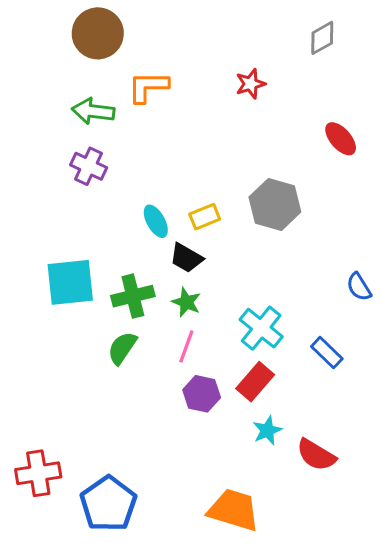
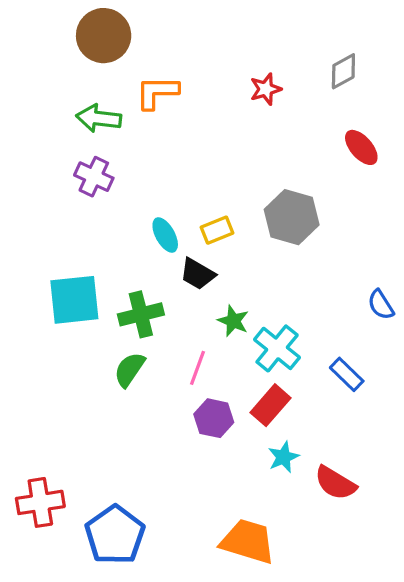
gray diamond: (322, 38) -> (343, 71), moved
green star: (186, 302) -> (233, 321), moved

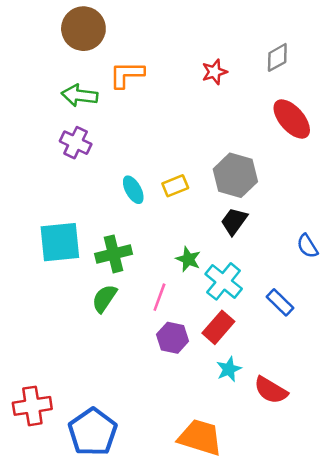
red ellipse: (361, 147) -> (292, 119), size x1.4
black trapezoid: (198, 274) -> (234, 221), moved, turned 96

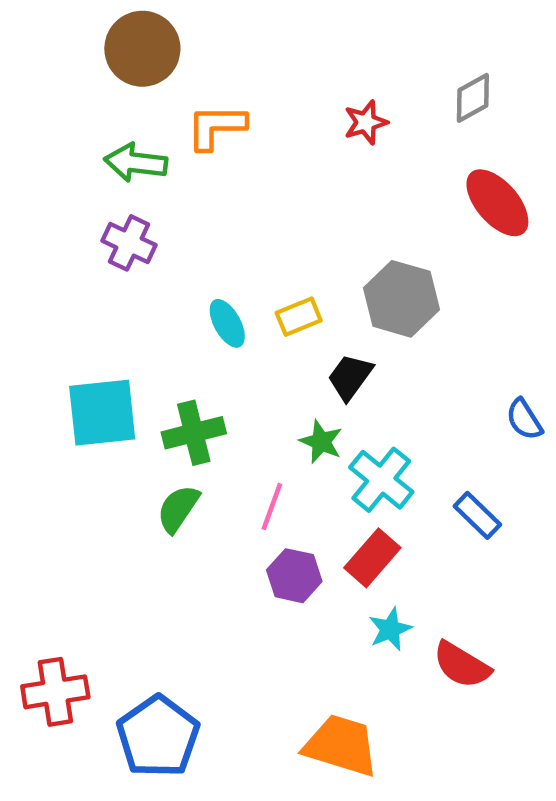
black trapezoid: (234, 221) -> (350, 377), moved

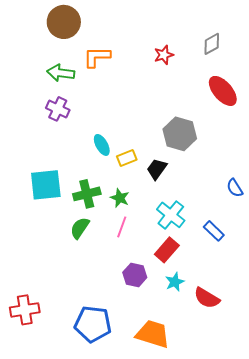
yellow rectangle: (299, 317) -> (127, 158), moved
green star: (321, 442) -> (120, 198), moved
purple hexagon: (294, 576) -> (135, 275), moved
blue pentagon: (158, 736) -> (93, 324), moved, turned -30

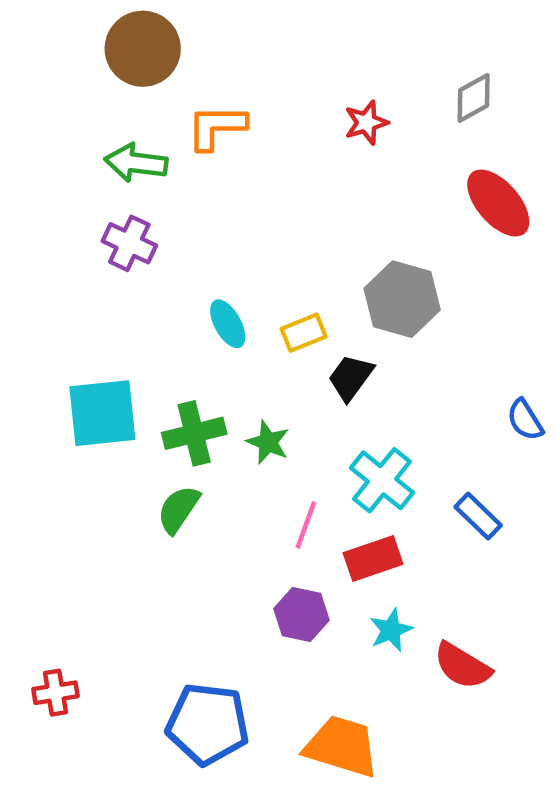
yellow rectangle: (127, 158) -> (304, 333), moved
pink line: (122, 227) -> (306, 525), moved
red rectangle: (167, 250) -> (373, 559), turned 30
red cross: (25, 310) -> (56, 693), size x0.7

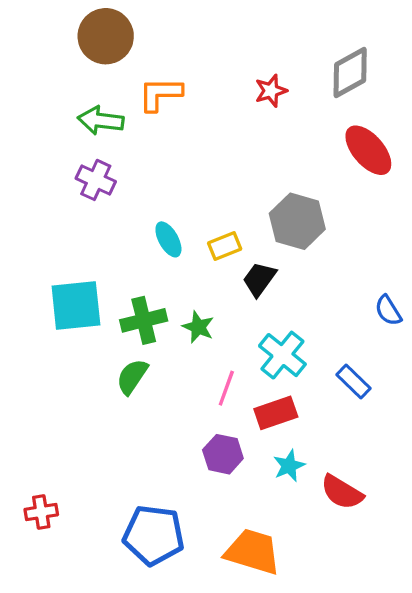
gray diamond: (474, 98) -> (350, 73), size x1.4

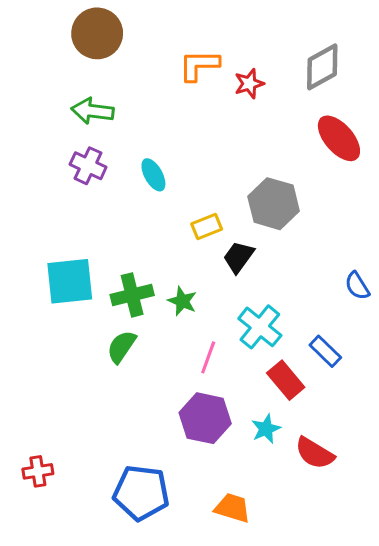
orange L-shape: (160, 94) -> (199, 65), moved
cyan ellipse: (168, 239) -> (153, 175), moved
red rectangle: (276, 413) -> (286, 380), moved, turned 69
purple hexagon: (223, 454) -> (205, 418), size x1.4
orange trapezoid: (253, 552) -> (232, 508), size x0.7

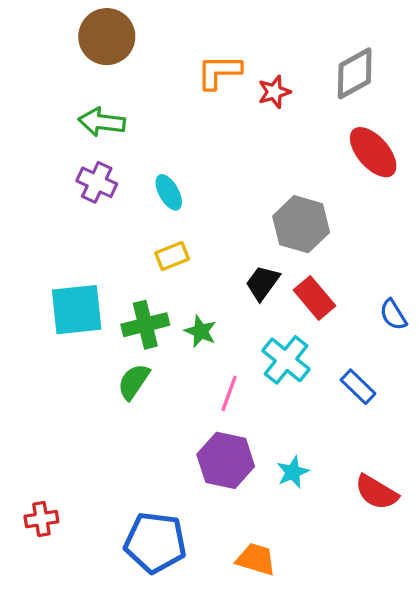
yellow rectangle: (207, 227) -> (172, 256), moved
red rectangle: (286, 380) -> (314, 298), moved
red semicircle: (315, 453) -> (376, 492), moved

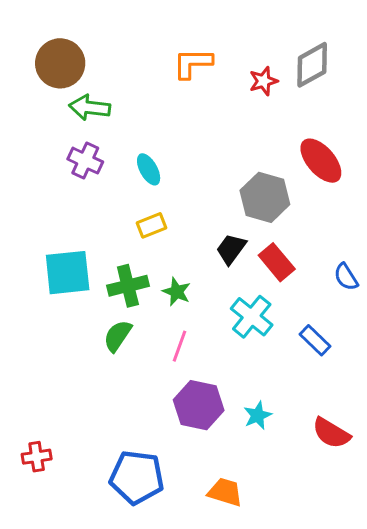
brown circle: (107, 37) -> (60, 63), moved
red star: (274, 92) -> (263, 81), moved
red ellipse: (373, 152) -> (321, 161), moved
pink line: (229, 393) -> (179, 346), moved

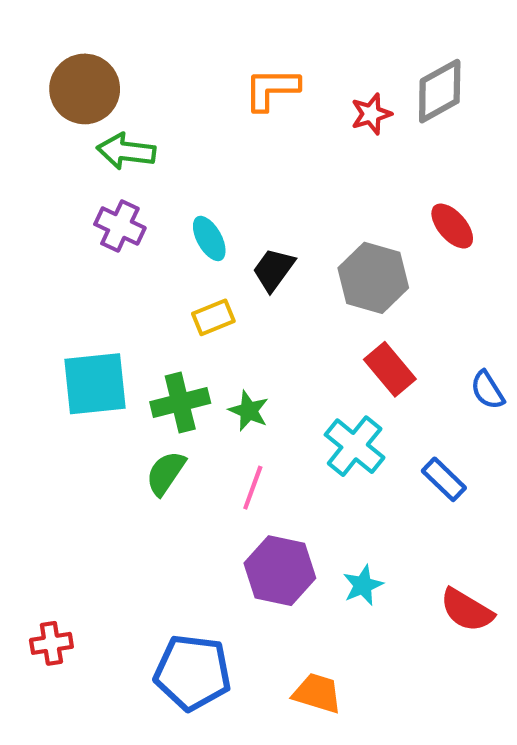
red ellipse: (321, 161) -> (452, 226), size x0.7
black trapezoid: (231, 249) -> (274, 270), moved

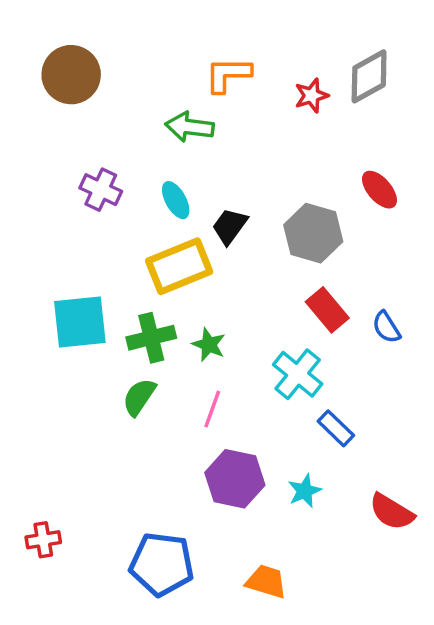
green arrow: (126, 151) -> (190, 127), moved
yellow rectangle: (213, 317) -> (179, 266), size x1.8
blue semicircle: (487, 390) -> (386, 327), moved
blue rectangle: (444, 479) -> (336, 428), moved

